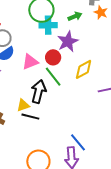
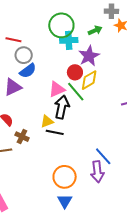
pink triangle: (30, 62) -> (57, 89), moved
yellow diamond: (84, 69) -> (89, 80), moved

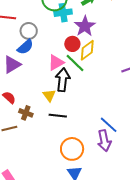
gray circle: (24, 55) -> (29, 31), moved
yellow triangle: (47, 121) -> (49, 95), turned -40
black line: (55, 132) -> (58, 116), moved

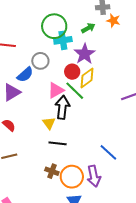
gray circle: (29, 31) -> (40, 61), moved
brown cross: (26, 113) -> (52, 171), moved
purple arrow: (104, 141) -> (94, 176), moved

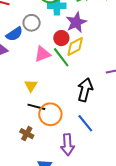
black arrow: (62, 107) -> (85, 90), moved
orange circle: (72, 177) -> (50, 114), moved

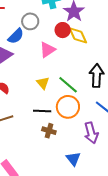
yellow diamond: (75, 46) -> (78, 35), turned -75
green line: (61, 57) -> (68, 85), moved
black line: (36, 107) -> (42, 111), moved

